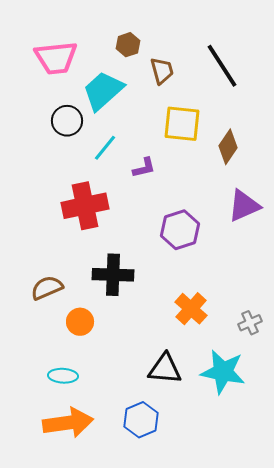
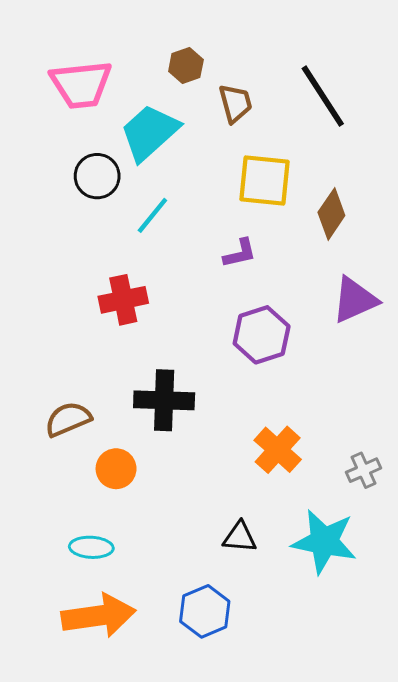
purple L-shape: (144, 168) -> (240, 253), moved
red cross: (85, 206) -> (123, 300), size x0.7
black triangle: (165, 369) -> (240, 537), size x0.7

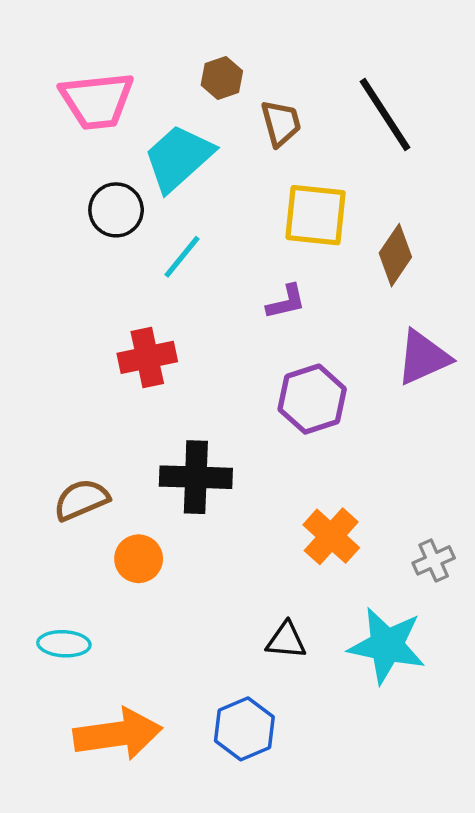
cyan ellipse: (91, 547) -> (64, 644), moved

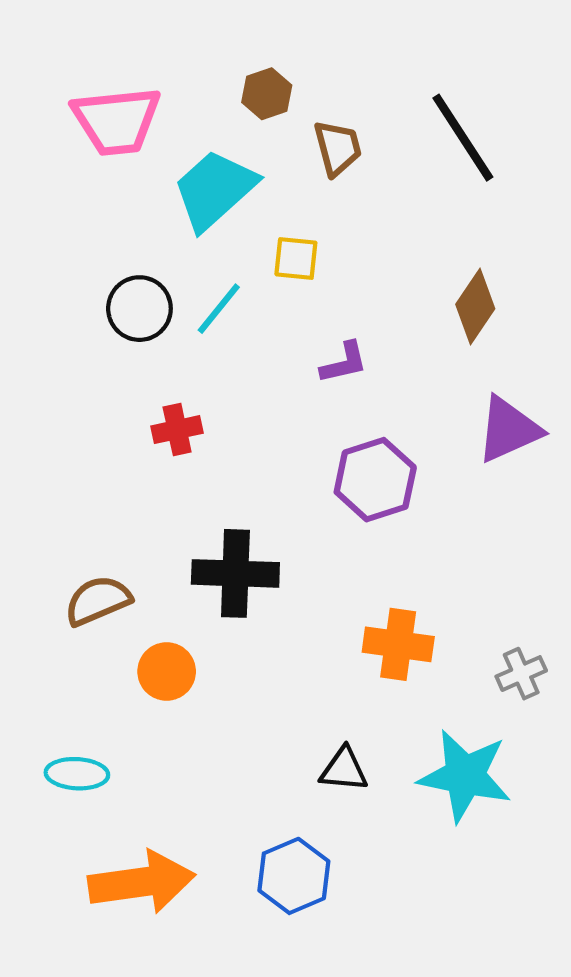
black circle: (116, 210) -> (139, 309), moved
yellow square: (316, 215) -> (296, 258), moved, size x0.6
red cross: (147, 357) -> (177, 430), size x0.7
orange cross: (331, 536) -> (398, 644), turned -34

